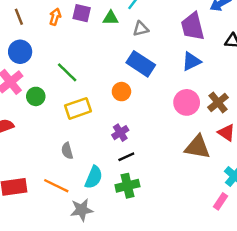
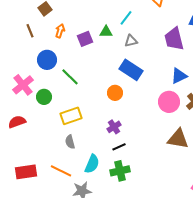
purple square: (82, 13) -> (85, 39), moved, turned -35
blue circle: (20, 52) -> (47, 60), moved
blue triangle: (191, 61) -> (179, 76), moved
yellow rectangle: (78, 108) -> (71, 116), moved

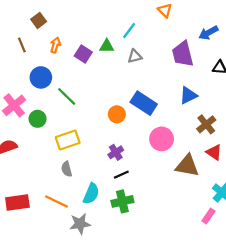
purple square: (85, 39) -> (83, 54), turned -35
blue rectangle: (131, 70) -> (144, 103), moved
pink circle: (169, 102) -> (162, 139), moved

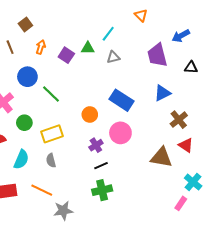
orange circle: (117, 114) -> (90, 114), moved
green circle: (38, 119) -> (24, 123), moved
pink circle: (162, 139) -> (120, 133), moved
cyan semicircle: (91, 194) -> (21, 159), moved

